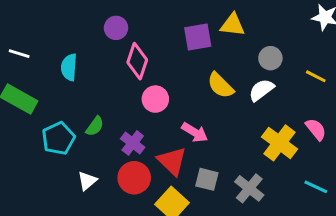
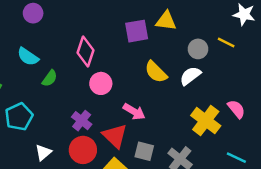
purple circle: (116, 28) -> (33, 13), moved
cyan semicircle: (69, 67) -> (28, 57), turned -60
yellow line: (316, 76) -> (226, 43), moved
green semicircle: (95, 126) -> (50, 78), moved

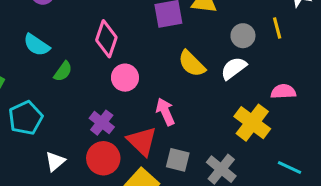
yellow line: (226, 43) -> (277, 28), turned 48
pink semicircle: (236, 109) -> (283, 92), moved, turned -54
pink arrow: (134, 112) -> (165, 112), turned -145

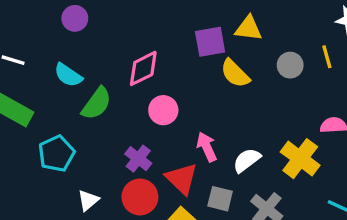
pink diamond: (106, 39) -> (143, 68), turned 45
yellow semicircle: (192, 64) -> (235, 73), moved
white semicircle: (234, 68) -> (247, 160), moved
green semicircle: (63, 71) -> (97, 103), size x1.5

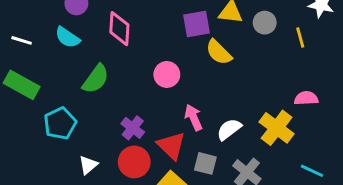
gray circle: (290, 65) -> (265, 23), moved
pink diamond: (143, 68) -> (119, 29), moved, turned -60
cyan semicircle: (68, 75) -> (68, 37), moved
pink circle: (163, 110) -> (167, 74), moved

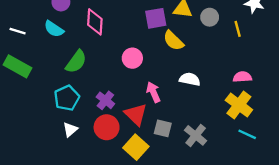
cyan pentagon: (60, 123) -> (67, 98), moved
yellow cross: (277, 128) -> (239, 105), moved
white semicircle: (229, 129) -> (190, 79), moved, turned 48

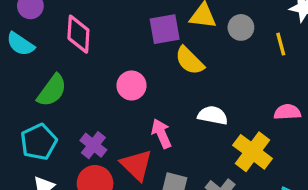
yellow cross: (239, 105) -> (253, 152), moved

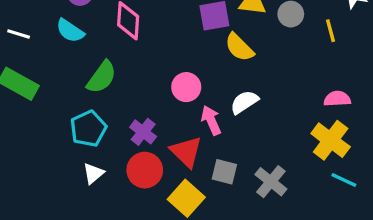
pink circle: (132, 85) -> (186, 87), moved
white semicircle: (213, 115) -> (244, 102), moved, turned -44
yellow cross: (253, 152) -> (331, 140), moved

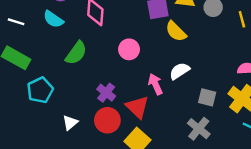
pink circle: (186, 87) -> (129, 49), moved
cyan pentagon: (88, 129) -> (40, 90), moved
gray square: (224, 172) -> (207, 97), moved

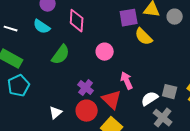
white semicircle: (179, 71) -> (150, 99), moved
cyan pentagon: (40, 90) -> (19, 86), moved

